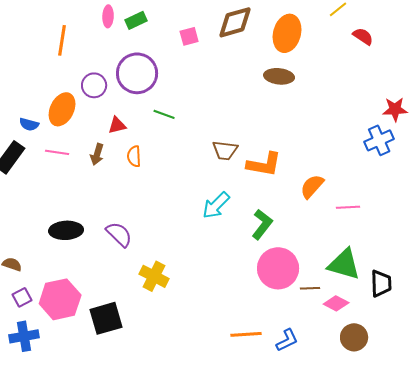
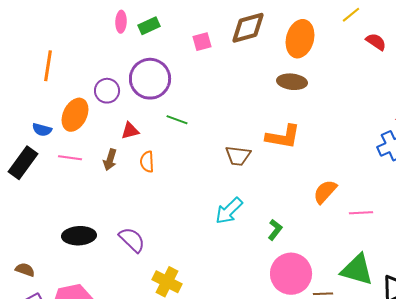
orange line: (62, 40) -> (48, 66), moved
orange L-shape: (264, 164) -> (283, 137), moved
green L-shape: (262, 224) -> (275, 230), size x0.7

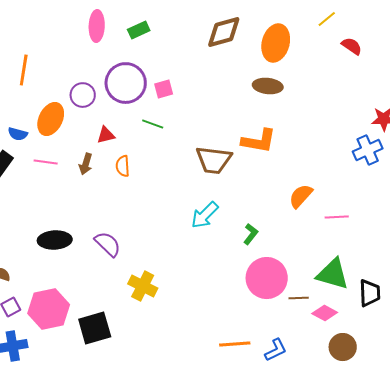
pink ellipse: (121, 22) -> (97, 26), size x1.4
green rectangle: (149, 26) -> (139, 30), moved
pink square: (202, 42) -> (164, 89), moved
brown trapezoid: (238, 156) -> (214, 160), size x1.4

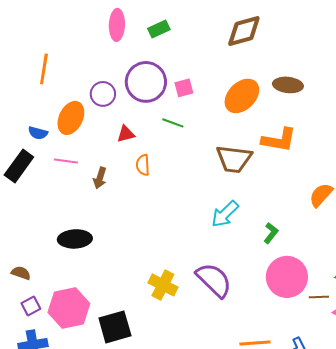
orange ellipse: (276, 43) -> (242, 96), moved, turned 30
brown arrow: (86, 164) -> (100, 178), moved
purple semicircle: (108, 244) -> (214, 280), moved, size x1.4

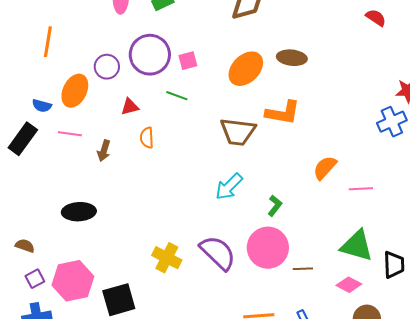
pink circle: (287, 277) -> (268, 248), moved
brown line: (319, 297) -> (303, 269), moved

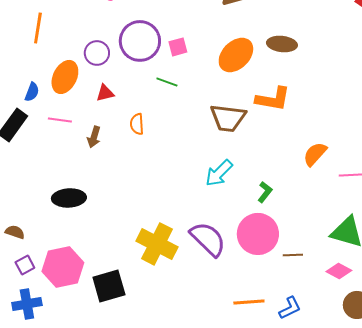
blue semicircle: (42, 106) -> (32, 92), turned -84
red triangle: (130, 107) -> (105, 93), moved
yellow cross: (167, 258) -> (157, 244), size x1.4

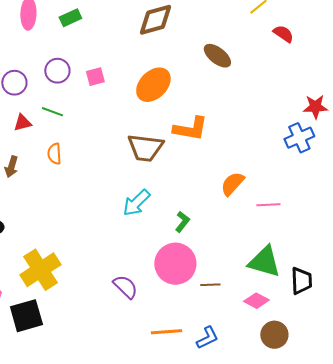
purple circle: (140, 41) -> (57, 71), size x0.6
brown ellipse: (282, 44) -> (217, 56), moved, turned 32
green line: (167, 82) -> (52, 112), moved
purple semicircle: (208, 239) -> (125, 287), moved, size x0.7
yellow cross: (157, 244) -> (40, 270), moved, turned 30

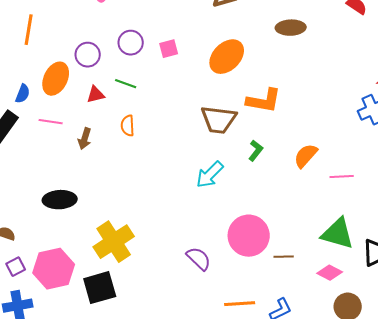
brown ellipse: (217, 56) -> (291, 28), turned -40
green L-shape: (182, 222) -> (256, 151), moved

